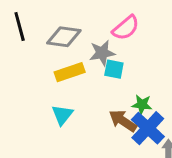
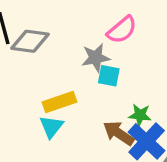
gray diamond: (64, 37) -> (30, 41), moved
yellow rectangle: (70, 72) -> (60, 102), moved

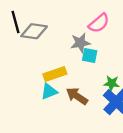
cyan triangle: (51, 127) -> (49, 91), turned 30
brown arrow: (119, 133) -> (77, 96), moved

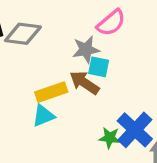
green star: (112, 83) -> (110, 138), moved
brown arrow: (77, 96) -> (84, 83), moved

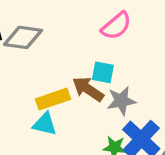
gray star: (86, 50) -> (121, 101), moved
cyan triangle: (43, 116) -> (45, 124), turned 35

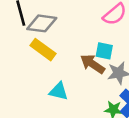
yellow rectangle: (53, 99) -> (43, 50), moved, turned 55

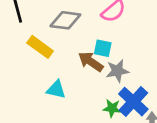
gray diamond: (42, 23) -> (65, 20), moved

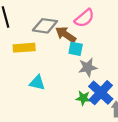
yellow rectangle: (40, 47) -> (24, 48), turned -40
brown arrow: (91, 62) -> (66, 35), moved

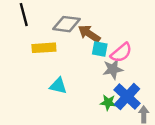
pink semicircle: (84, 18) -> (121, 53), moved

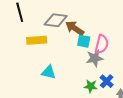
pink semicircle: (121, 53) -> (102, 44), turned -36
blue cross: (127, 97) -> (107, 81), size x0.6

